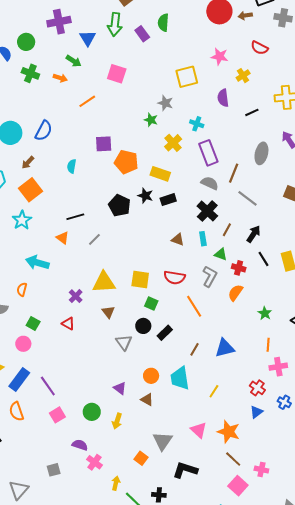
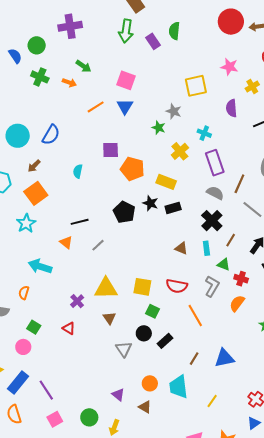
blue triangle: (88, 38) -> (125, 106), moved

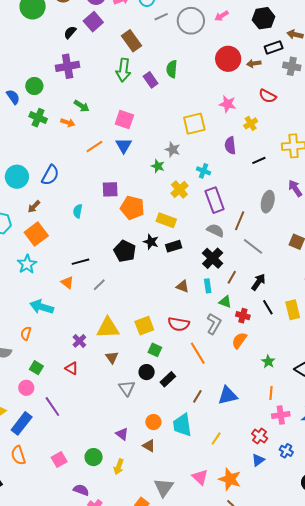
yellow square: (142, 287) -> (144, 326), turned -30
purple line: (46, 390) -> (52, 407), moved

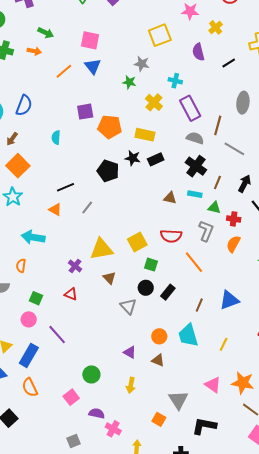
cyan rectangle: (208, 286) -> (195, 194), turned -64
green circle: (94, 457) -> (91, 374), moved
pink square: (59, 460) -> (71, 397), moved

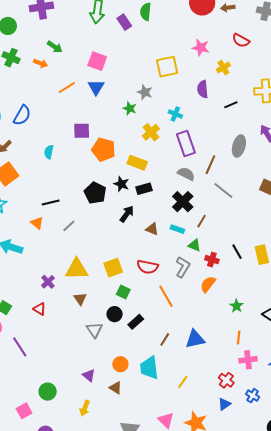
black arrow: (245, 184) -> (127, 214), moved

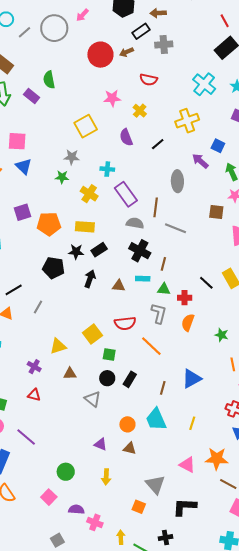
yellow triangle: (77, 269) -> (58, 346), size x0.7
brown triangle: (80, 299) -> (70, 374), turned -40

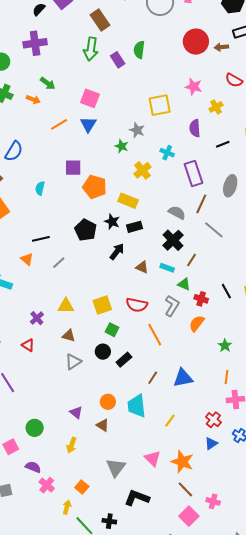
purple rectangle: (126, 194) -> (194, 173), moved
gray triangle: (93, 399) -> (73, 362), moved, turned 30
orange square: (139, 507) -> (82, 487), moved

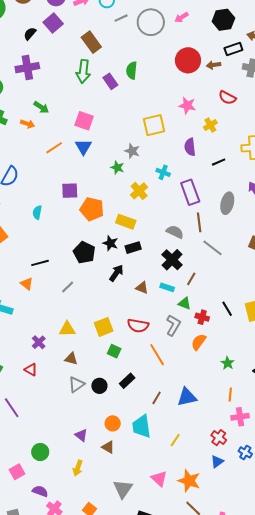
brown line: (201, 204) -> (199, 222), turned -30
gray line: (59, 263) -> (68, 287), moved
black circle: (103, 352) -> (99, 386), moved

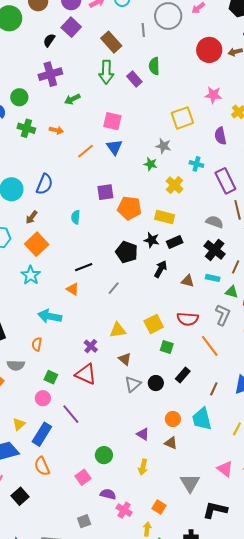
gray line: (121, 18) -> (143, 30), moved, turned -64
green arrow: (41, 107) -> (72, 99), moved, turned 126
brown triangle: (71, 359) -> (125, 359), turned 32
red triangle: (31, 370) -> (86, 374), size x1.6

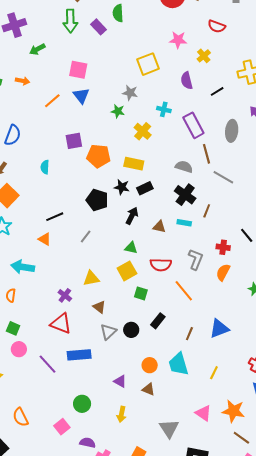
green triangle: (232, 292) -> (131, 248), moved
green square: (51, 377) -> (13, 328), moved
blue rectangle: (42, 434) -> (79, 355), moved, turned 55

